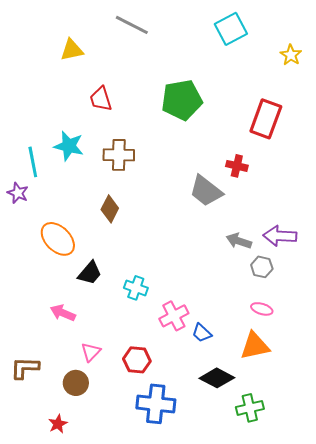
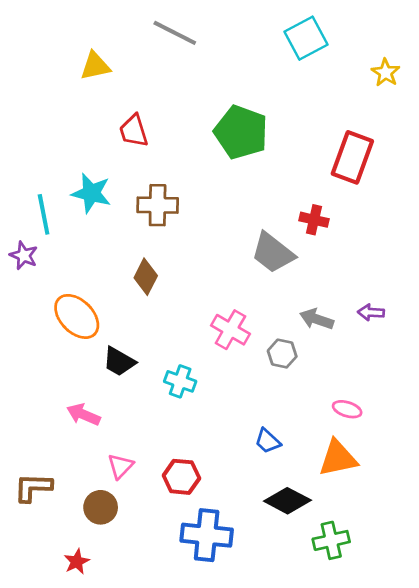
green pentagon: (182, 100) -> (241, 132), turned 30
purple arrow: (280, 236) -> (371, 312), size x0.6
gray hexagon: (262, 267) -> (282, 354), moved
black trapezoid: (90, 273) -> (119, 362), turned 80
pink cross: (174, 316) -> (230, 330), moved, turned -32

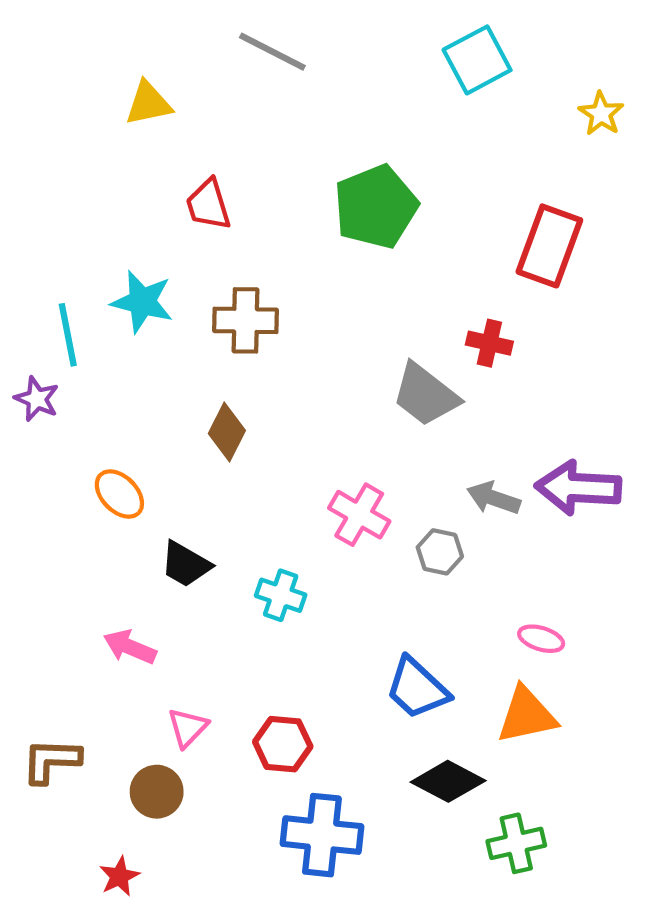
green pentagon: (241, 132) -> (376, 207), turned 30
purple arrow: (371, 312) -> (578, 488), size x2.0
orange ellipse: (77, 316) -> (119, 494), size x0.7
blue trapezoid: (268, 441) -> (417, 688), size x1.6

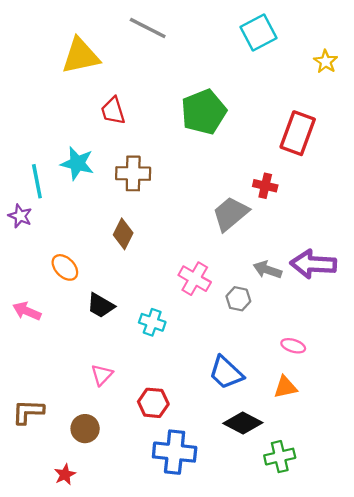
yellow triangle: (148, 103) -> (81, 56), size x1.5
gray trapezoid: (425, 395) -> (231, 214), turned 102
pink arrow: (130, 647) -> (27, 311), moved
orange triangle: (527, 715) -> (285, 387), size x0.7
pink triangle: (188, 728) -> (102, 375), moved

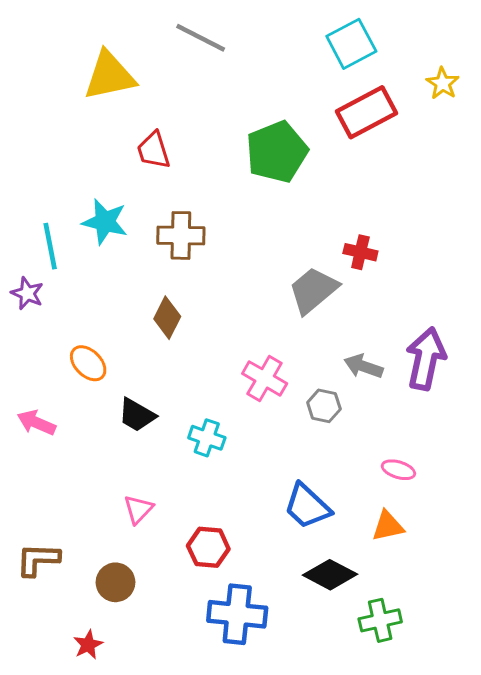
red rectangle: (298, 133) -> (366, 112), moved, turned 42
purple arrow: (313, 264) -> (426, 359), turned 99

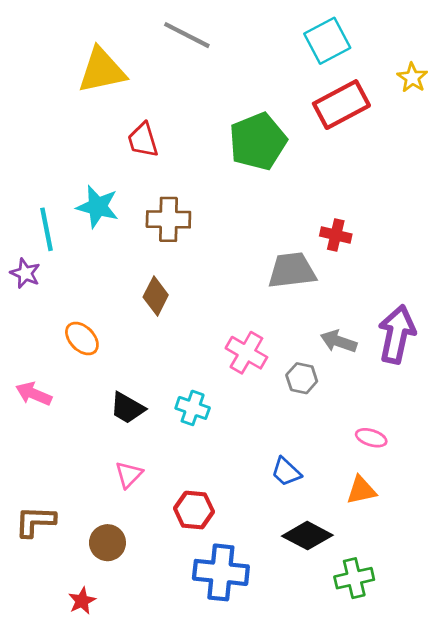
gray trapezoid: (313, 290) -> (292, 270), turned 33
black trapezoid: (137, 415) -> (127, 408), moved
blue trapezoid: (307, 506) -> (286, 472), size x0.7

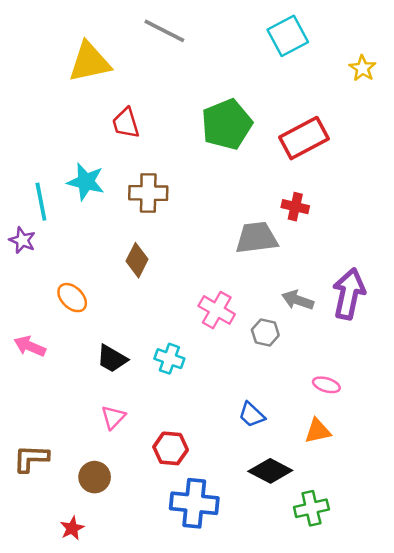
red rectangle: (341, 105) -> (304, 138), moved

